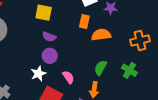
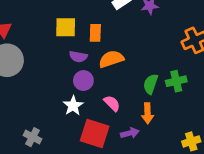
orange rectangle: (84, 21) -> (95, 33), moved
orange semicircle: (101, 35) -> (111, 59), moved
green cross: (129, 70) -> (176, 81), moved, turned -35

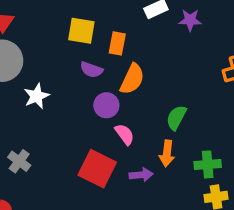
orange semicircle: (111, 59) -> (132, 79), turned 125
purple circle: (83, 81) -> (106, 105), moved
green cross: (176, 81) -> (208, 164), moved
white star: (73, 106) -> (36, 96), moved

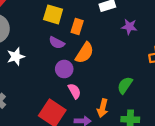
purple star: (190, 20) -> (129, 27), moved
green semicircle: (176, 118) -> (125, 85), moved

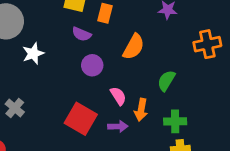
orange semicircle: (85, 53) -> (134, 47), moved
pink semicircle: (74, 91) -> (118, 96), moved

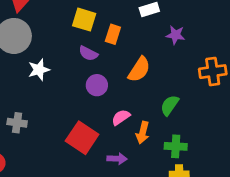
pink semicircle: (118, 96) -> (121, 117), turned -96
gray cross: (15, 108) -> (17, 123), turned -36
purple arrow: (118, 126) -> (117, 159), moved

